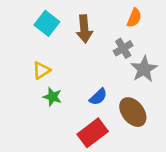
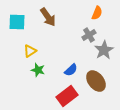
cyan square: (47, 23) -> (17, 22), moved, turned -36
brown arrow: (84, 29) -> (48, 17), moved, turned -30

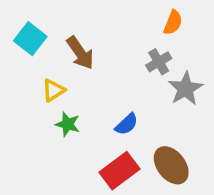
brown arrow: (48, 17) -> (80, 53), moved
cyan square: (17, 22) -> (30, 39), turned 36
brown ellipse: (96, 81) -> (171, 165), moved

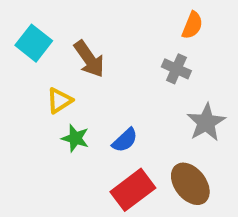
gray cross: (159, 62) -> (176, 69), turned -35
gray star: (185, 89) -> (206, 122), moved
blue semicircle: (127, 124) -> (125, 140), moved

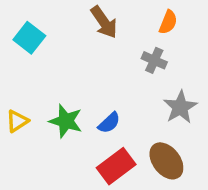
brown arrow: (89, 59) -> (104, 22), moved
yellow triangle: (59, 101) -> (17, 121), moved
green star: (75, 138) -> (66, 121), size x1.4

